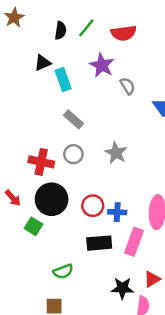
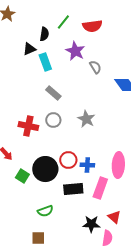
black semicircle: (61, 30) -> (44, 34), moved
black circle: (52, 199) -> (45, 169), moved
red triangle: (152, 279) -> (114, 217), turned -48

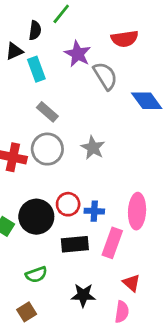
red semicircle: (92, 26) -> (125, 39), moved
gray semicircle: (95, 67) -> (105, 76), size x1.5
gray circle: (53, 120) -> (47, 149), size x1.5
black star: (91, 224) -> (83, 295), moved
brown square: (38, 238) -> (27, 312), turned -32

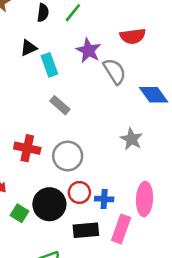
black semicircle: (35, 30) -> (43, 13), moved
gray star: (93, 148) -> (131, 139), moved
gray circle: (47, 149) -> (68, 156), moved

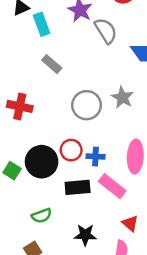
gray circle: (68, 156) -> (87, 105), moved
pink rectangle: (121, 229) -> (112, 186), turned -72

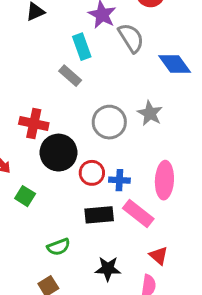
cyan rectangle: (42, 24) -> (82, 47), moved
black circle: (42, 162) -> (58, 153), moved

